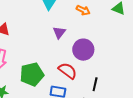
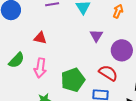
orange arrow: (83, 10) -> (118, 11), turned -88

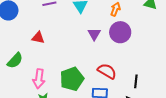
purple circle: (122, 50) -> (120, 32), moved
pink arrow: (40, 68) -> (39, 79), moved

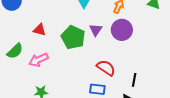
pink arrow: (39, 79) -> (38, 60), moved, turned 54
green pentagon: (72, 79) -> (73, 37), moved, turned -30

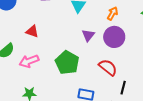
green pentagon: (73, 37) -> (67, 63), moved
red semicircle: (106, 68) -> (108, 67), moved

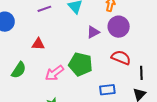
purple triangle: (88, 35) -> (93, 32), turned 40
pink arrow: (29, 61) -> (54, 73), moved

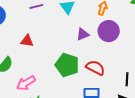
red semicircle: (121, 58) -> (95, 68), moved
pink arrow: (54, 73) -> (26, 83), moved

